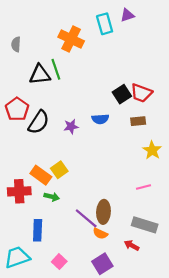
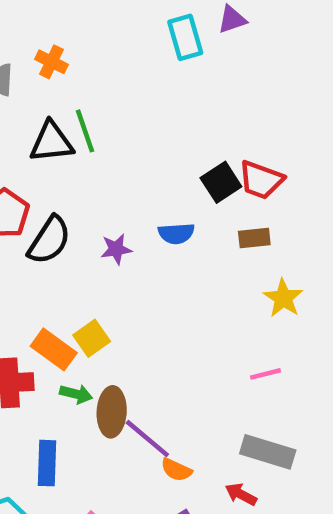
orange cross: (71, 39) -> (51, 62), moved, size x0.6
brown ellipse: (103, 212) -> (112, 412), moved

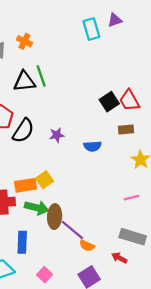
red trapezoid: (261, 180) -> (129, 100), turned 40
blue semicircle: (176, 233) -> (93, 146), moved
orange rectangle: (54, 349) -> (26, 185), turned -45
green arrow: (76, 394) -> (37, 208), size x1.5

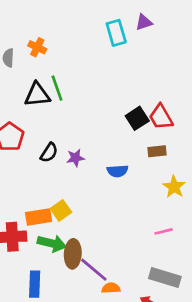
black semicircle: (23, 131) -> (49, 153), moved, size x0.7
orange semicircle: (87, 246) -> (111, 288), turned 152

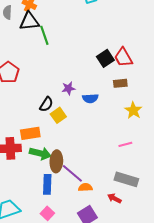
black triangle: (37, 95) -> (29, 21), moved
black semicircle: (49, 153) -> (46, 104), moved
purple star: (75, 158) -> (68, 88), moved
yellow square: (61, 210) -> (58, 115), moved
blue rectangle: (35, 284) -> (47, 184), moved

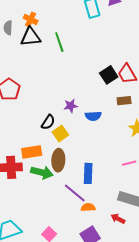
green line: (44, 35) -> (59, 42), moved
brown ellipse: (56, 161) -> (58, 160), moved
blue rectangle: (47, 184) -> (88, 173), moved

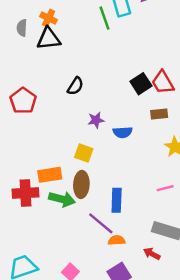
green line: (59, 42) -> (104, 18), moved
black semicircle: (48, 122) -> (75, 86), moved
yellow square: (60, 133) -> (84, 153), turned -35

